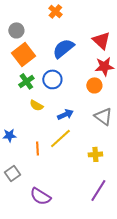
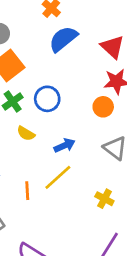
blue semicircle: (63, 48) -> (63, 39), moved
yellow cross: (95, 154) -> (104, 199), turned 32

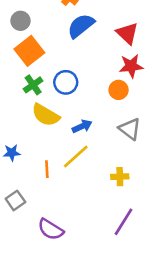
yellow semicircle: (26, 133) -> (46, 115), size x1.6
yellow cross: (104, 199) -> (120, 177), turned -30

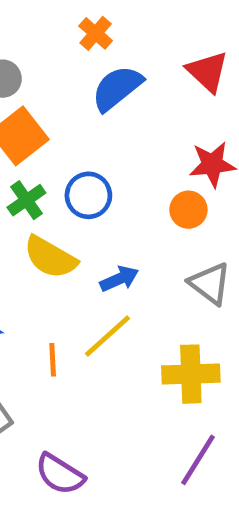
red triangle: (127, 33) -> (208, 71), moved
yellow cross: (120, 177) -> (191, 374), size x1.6

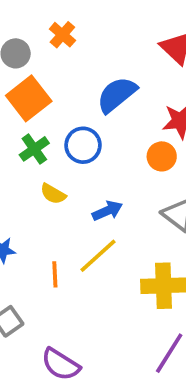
orange cross: (96, 33) -> (62, 35), moved
blue semicircle: (117, 88) -> (117, 95), moved
yellow semicircle: (50, 257) -> (53, 194), size x0.6

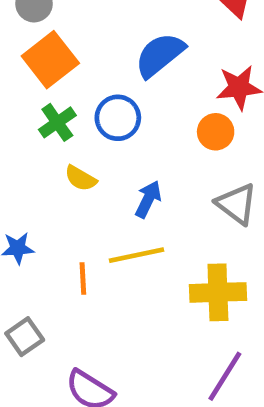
blue arrow: (107, 211) -> (148, 199), turned -40
yellow line: (98, 256) -> (136, 255), turned 30

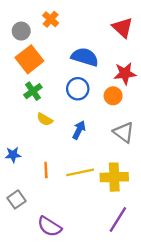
blue semicircle: (160, 55) -> (85, 57), turned 56
blue circle: (118, 118) -> (78, 89), moved
yellow line: (136, 255) -> (80, 172), moved

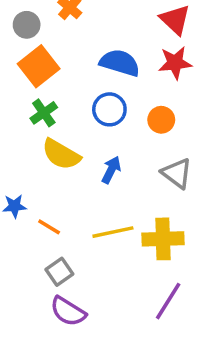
red star: (125, 73) -> (175, 63), moved
yellow semicircle: (45, 119) -> (61, 154), size x1.6
orange line: (46, 170) -> (49, 227), moved, turned -56
gray square: (16, 199) -> (59, 272), moved

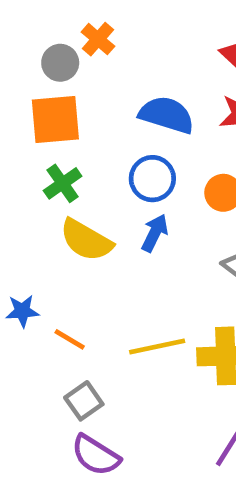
gray circle: (27, 25) -> (60, 63), moved
orange square: (39, 66) -> (55, 119), turned 33
blue arrow: (111, 170) -> (155, 233), moved

